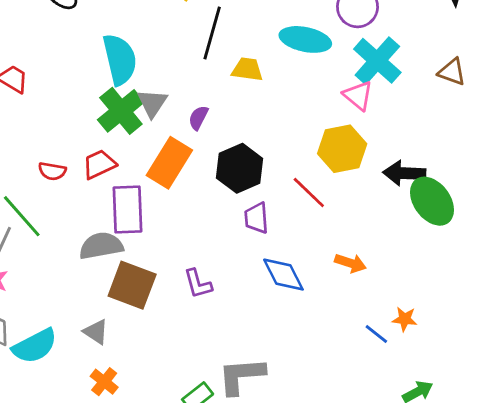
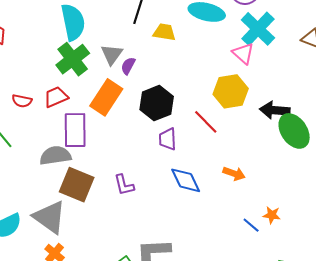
gray triangle: (152, 103) -> (112, 54), moved
gray triangle: (96, 332) -> (50, 217), size x1.8

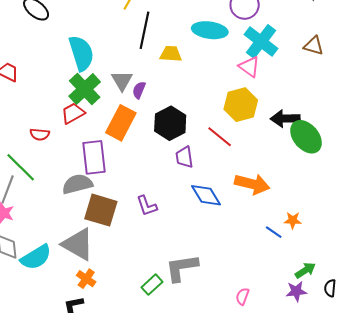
red trapezoid: (56, 97) -> (73, 113), moved
orange arrow: (234, 174) -> (252, 184), size x1.6

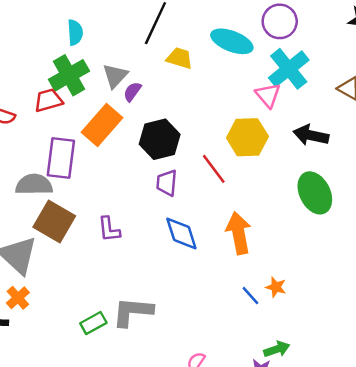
cyan semicircle: (81, 53) -> (75, 32), size x0.6
black arrow: (285, 119) -> (311, 135), moved
orange arrow: (252, 184) -> (239, 233), turned -128

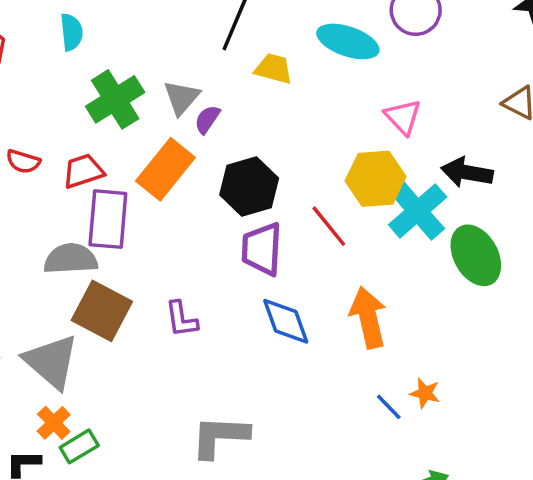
cyan semicircle: (75, 32) -> (71, 32), moved
cyan cross: (289, 69) -> (418, 211), moved
red trapezoid: (48, 100) -> (83, 171), moved
purple trapezoid: (167, 183) -> (262, 249), size x1.4
green rectangle: (93, 323) -> (79, 446), moved

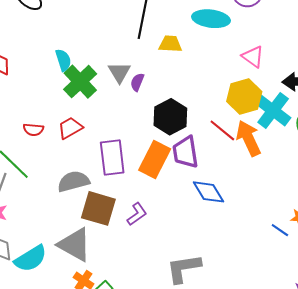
cyan semicircle: (71, 32) -> (63, 60), moved
orange rectangle: (165, 169) -> (155, 159), moved
purple rectangle: (108, 219) -> (112, 157), moved
orange arrow: (368, 318) -> (248, 138), moved
purple L-shape: (181, 319) -> (137, 214), moved, turned -105

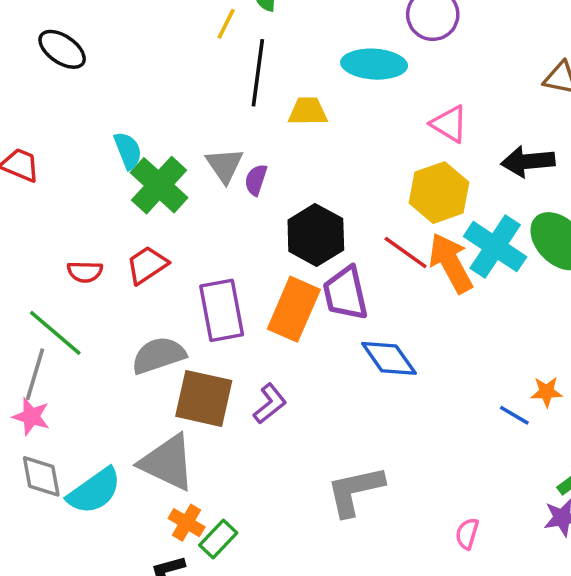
cyan cross: (273, 110) -> (495, 247), moved

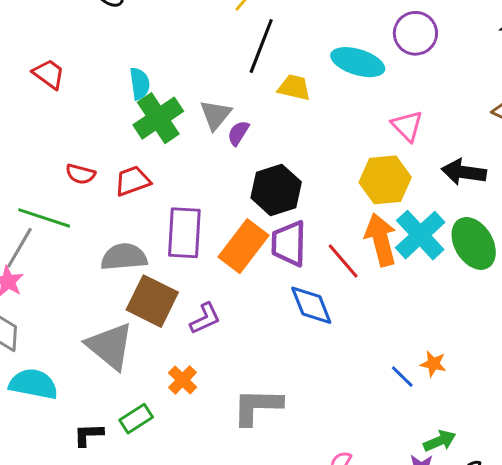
red line: (406, 252) -> (343, 261), moved
green line: (55, 333) -> (44, 218), turned -36
cyan semicircle: (94, 491) -> (33, 384), moved, turned -147
orange cross: (187, 523) -> (183, 380), moved

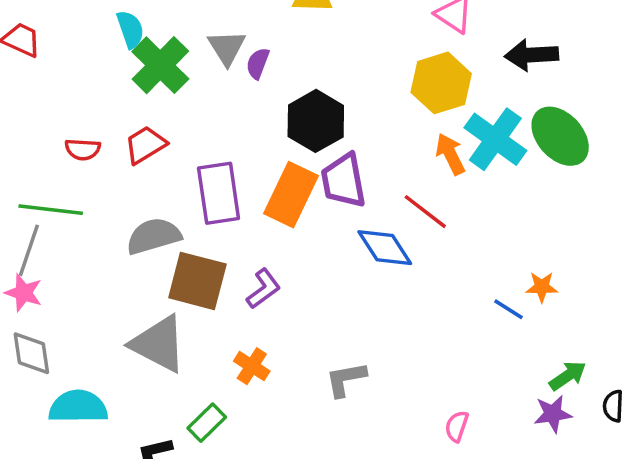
orange arrow: (381, 240) -> (450, 154), size x0.7
red line: (343, 261) -> (425, 212), moved
gray L-shape: (257, 406) -> (346, 379), size x0.7

